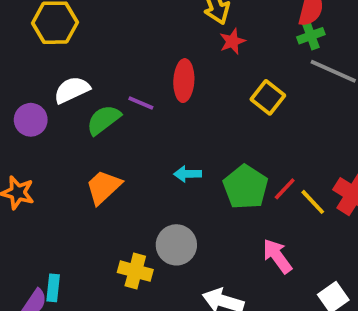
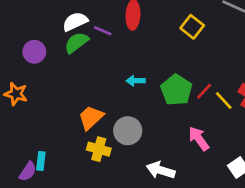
white semicircle: (72, 90) -> (75, 22), moved
purple circle: (31, 120) -> (34, 52), moved
orange trapezoid: (104, 187) -> (91, 118), moved

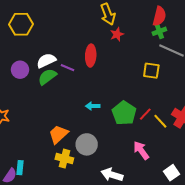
yellow square: (192, 27) -> (151, 71), moved, turned -30
purple circle: (34, 52) -> (20, 70), moved

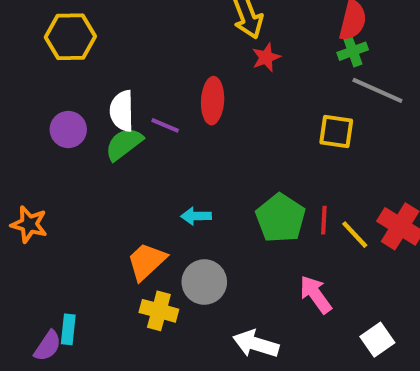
white semicircle: (46, 61) -> (122, 111), turned -66
cyan arrow: (93, 106) -> (196, 216), moved
red line: (145, 114) -> (324, 220), turned -40

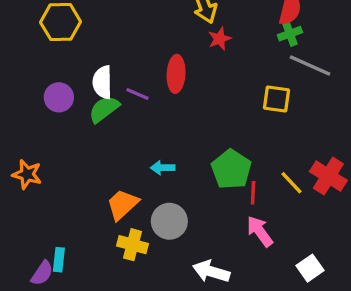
red line: (324, 220) -> (253, 193), moved

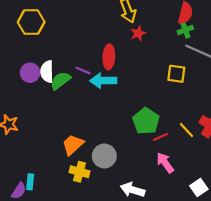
white semicircle: (102, 82) -> (47, 72), moved
cyan arrow: (163, 168) -> (103, 81), moved, size x1.6
red line: (253, 193) -> (161, 137), turned 63

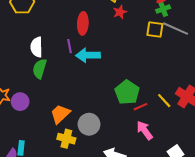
red ellipse: (109, 57) -> (83, 23), moved
purple line: (83, 70) -> (69, 46), turned 56
purple circle: (30, 73) -> (20, 102), moved
yellow square: (176, 74) -> (155, 30), moved
green semicircle: (60, 81) -> (40, 69), moved, turned -36

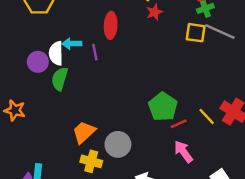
cyan arrow: (88, 55) -> (72, 44), moved, size x0.7
purple circle: (20, 102) -> (38, 62), moved

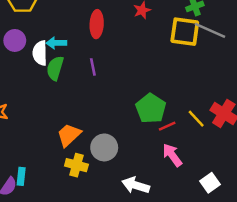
yellow square: (196, 33) -> (185, 32), size x1.4
purple line: (95, 52) -> (93, 67), moved
purple circle: (38, 62) -> (15, 40), moved
green semicircle: (60, 79) -> (55, 68), moved

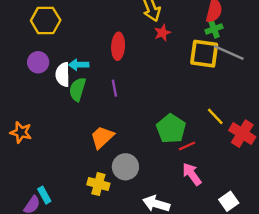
yellow line: (196, 119) -> (215, 116), moved
orange trapezoid: (69, 135) -> (102, 137), moved
cyan rectangle: (21, 176) -> (44, 195), turned -35

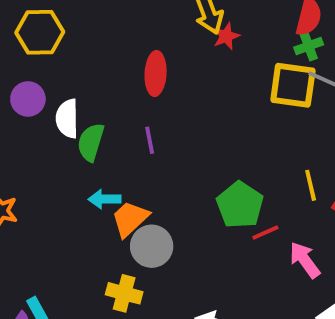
red star: (162, 33) -> (226, 36), moved
cyan arrow: (79, 65) -> (104, 199), moved
yellow line: (215, 116) -> (311, 185), turned 30
gray circle: (125, 167) -> (152, 246), moved
pink arrow: (192, 174) -> (305, 260), moved

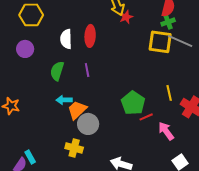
white semicircle: (67, 119) -> (66, 39), moved

